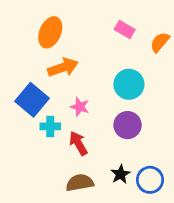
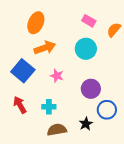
cyan circle: (129, 84) -> (86, 49), moved
cyan cross: (50, 126) -> (49, 107), moved
red arrow: (78, 143) -> (20, 105), moved
blue circle: (150, 180) -> (107, 110), moved

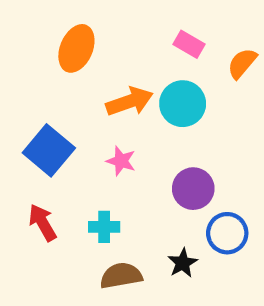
orange arrow: (45, 48) -> (130, 102), moved

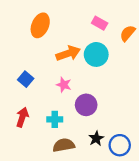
blue square: (49, 150) -> (26, 79), size x0.6
purple circle: (193, 189) -> (86, 105), moved
red arrow: (42, 223) -> (22, 117), turned 48
blue circle: (227, 233) -> (120, 145), moved

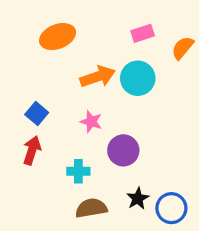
pink rectangle: (100, 23) -> (143, 33), turned -48
orange ellipse: (40, 25) -> (58, 37), turned 45
red arrow: (22, 117) -> (32, 150), moved

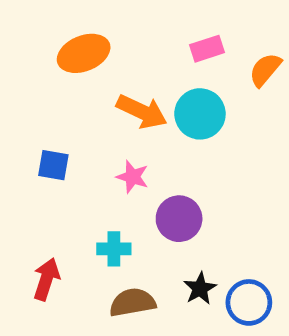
orange arrow: (98, 77) -> (142, 112), turned 44
blue square: (37, 114) -> (53, 165), turned -30
red arrow: (32, 150) -> (46, 279), moved

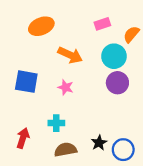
cyan circle: (200, 114) -> (114, 56), moved
blue square: (53, 165) -> (26, 82), size x1.5
purple circle: (179, 219) -> (117, 83), moved

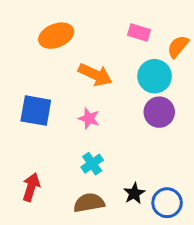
pink rectangle: (102, 24) -> (139, 32), turned 35
cyan cross: (56, 123) -> (92, 164), moved, turned -35

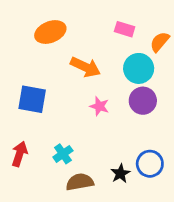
pink star: (89, 118) -> (99, 106), moved
cyan cross: (92, 164) -> (63, 154), moved
red arrow: (31, 187) -> (20, 154), moved
blue circle: (167, 203) -> (150, 164), moved

